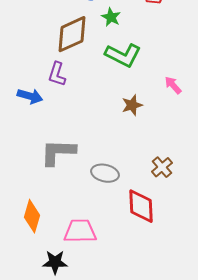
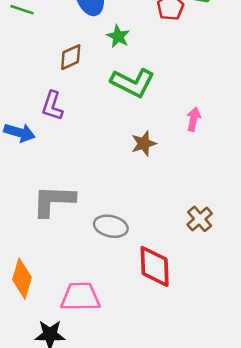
brown diamond: (72, 34) -> (71, 57), size x0.6
pink arrow: (173, 85) -> (194, 119), turned 54
brown cross: (162, 167) -> (200, 219), moved

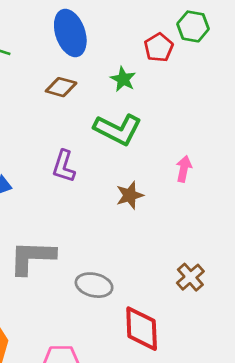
green star: (118, 36) -> (123, 79), moved
brown diamond: (71, 57) -> (61, 87), moved, turned 40
purple L-shape: (52, 106) -> (64, 166), moved

